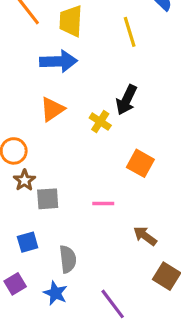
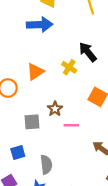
black arrow: (126, 100) -> (88, 52), turned 115
orange triangle: (52, 109) -> (35, 72), moved
brown star: (24, 180) -> (55, 109), moved

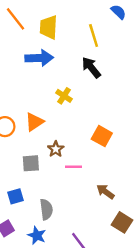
black arrow: (88, 52) -> (91, 67), moved
yellow cross: (69, 67) -> (64, 96), moved
orange triangle: (35, 72) -> (34, 122), moved

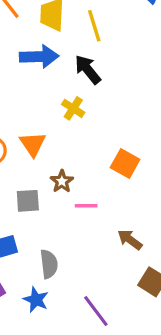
yellow line: (94, 35) -> (94, 26), moved
black arrow: (91, 67) -> (88, 70), moved
orange triangle: (34, 122) -> (33, 144), turned -30

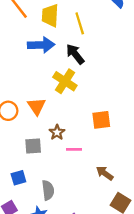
yellow cross: (73, 108) -> (65, 81), size x1.5
orange square: (125, 164) -> (101, 120), turned -36

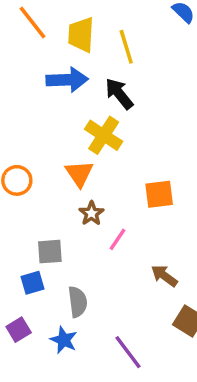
orange triangle: (37, 106) -> (79, 173), moved
gray square: (33, 146) -> (50, 252), moved
pink line: (74, 149) -> (117, 239), turned -56

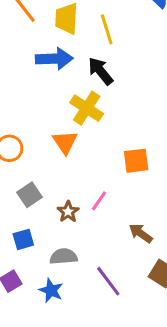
brown star: (91, 213) -> (68, 212), moved
gray square: (50, 252) -> (29, 195), moved, turned -30
gray semicircle: (78, 302) -> (63, 256), turned -88
purple line: (128, 352) -> (108, 281), moved

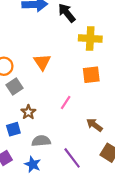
yellow cross: (87, 108) -> (90, 39), moved, turned -30
gray square: (29, 195) -> (14, 87), moved
brown star: (68, 212) -> (28, 112), moved

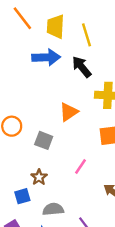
orange triangle: (42, 62) -> (69, 112), moved, turned 30
gray square: (14, 87) -> (44, 140), moved, turned -35

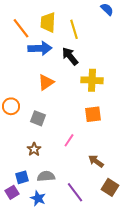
orange line: (22, 18) -> (21, 28), moved
orange triangle: (69, 112) -> (46, 82), moved
blue square: (22, 196) -> (22, 177), moved

